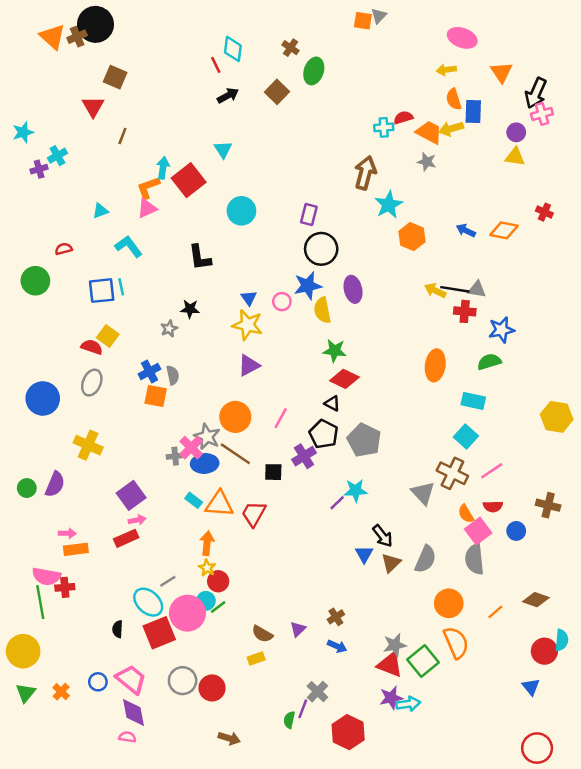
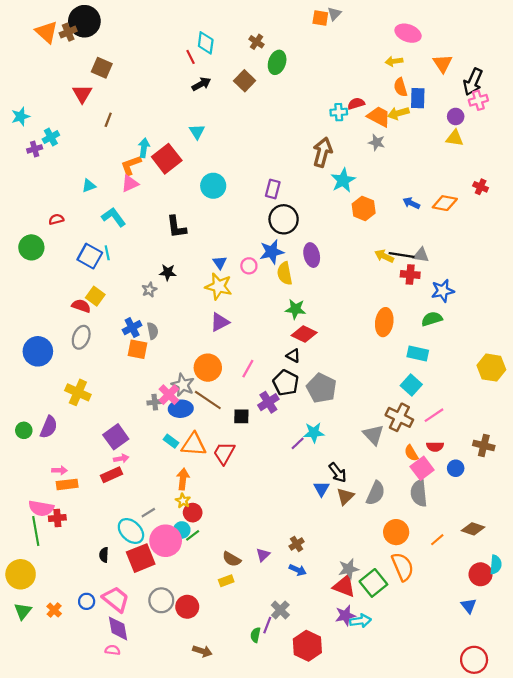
blue square: (102, 291) -> (90, 256), turned 35

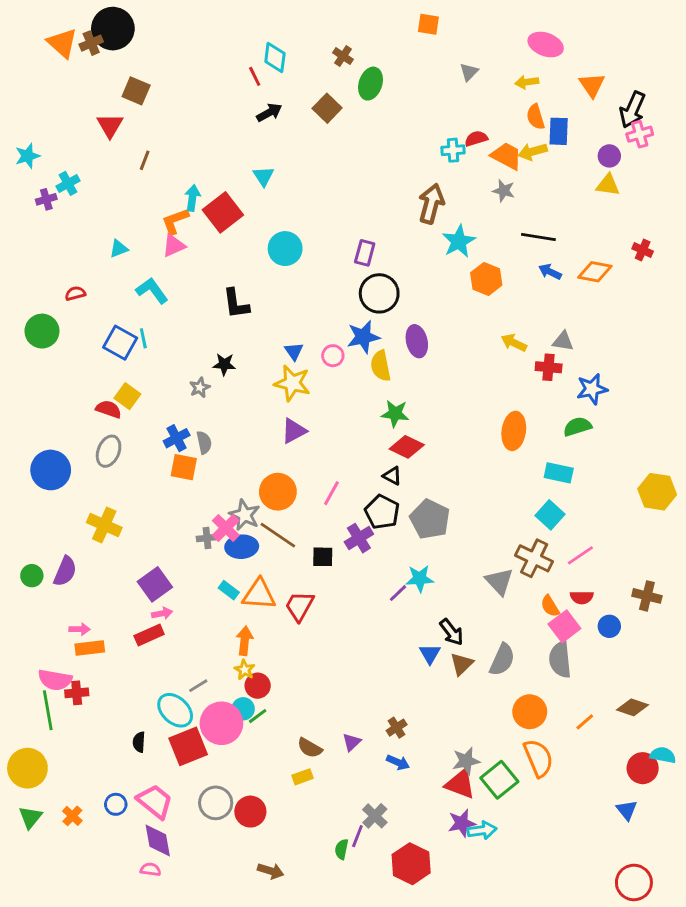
gray triangle: (334, 14) -> (469, 72), moved
black line: (402, 255) -> (538, 237), moved
cyan semicircle: (496, 565) -> (663, 755), turned -84

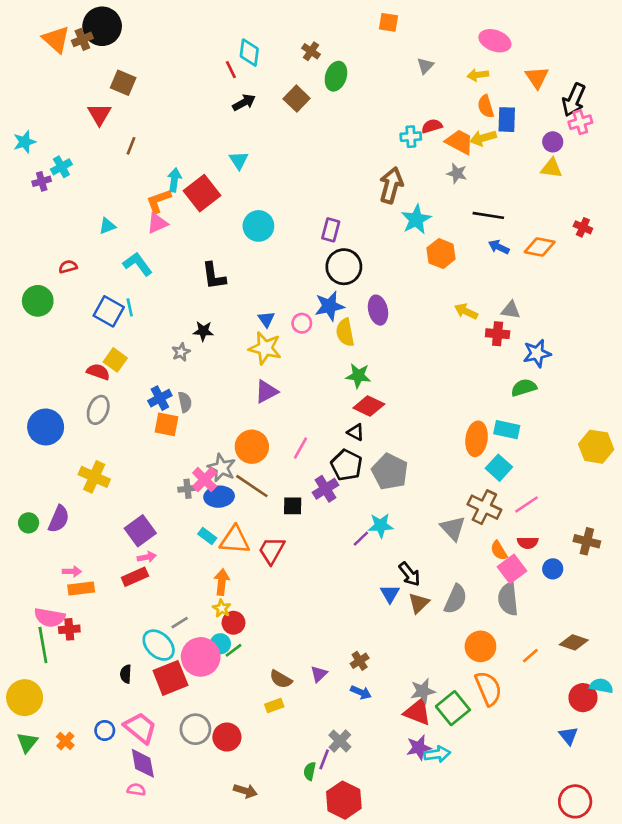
orange ellipse: (514, 431) -> (477, 439), moved
red hexagon: (411, 864) -> (344, 800), moved

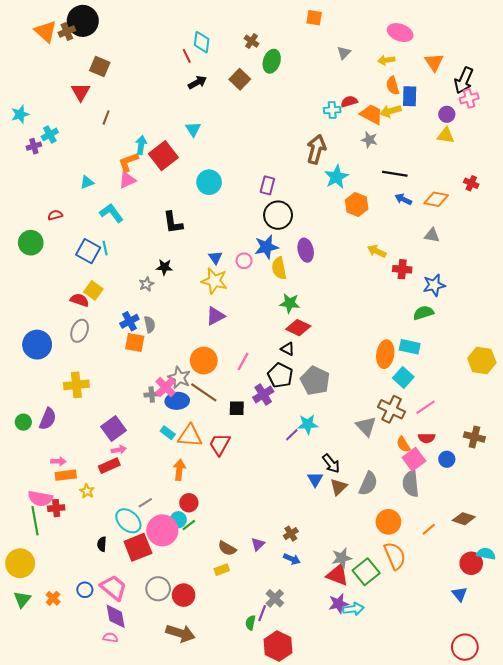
gray triangle: (511, 310) -> (432, 235), moved
yellow cross: (94, 477) -> (76, 385), turned -30
yellow star: (222, 608) -> (87, 491), moved
brown arrow: (245, 791) -> (180, 633), moved, size x1.5

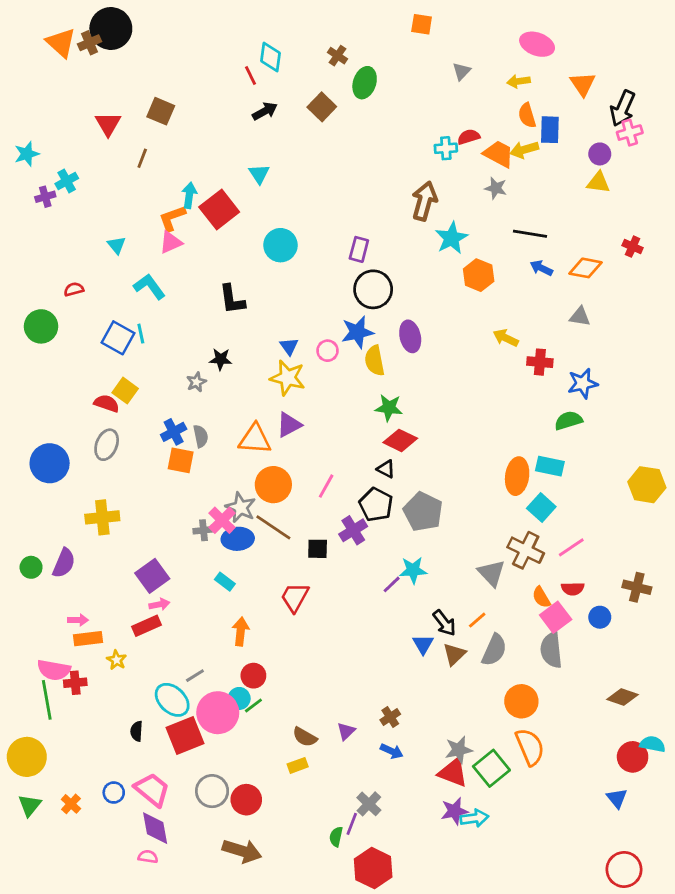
brown square: (100, 67) -> (161, 111), moved
cyan triangle: (87, 182) -> (117, 245), turned -48
orange triangle: (190, 436) -> (255, 439), moved
orange line: (429, 529) -> (477, 620), moved

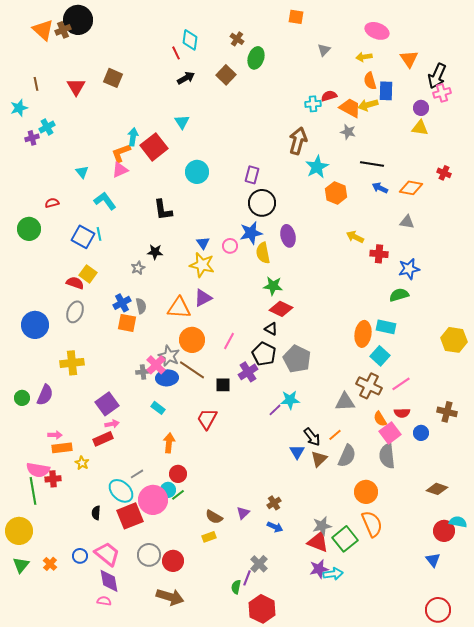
brown line: (142, 158) -> (36, 84), moved, turned -32
gray triangle: (491, 573) -> (345, 402), turned -50

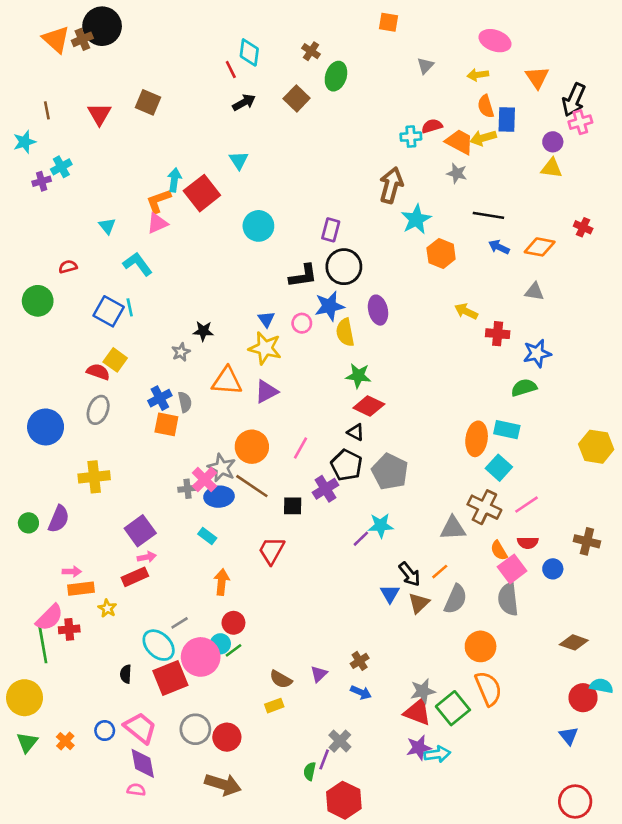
black L-shape: (163, 210) -> (303, 276), moved, turned -90
orange triangle: (179, 308) -> (227, 381), moved
pink semicircle: (38, 470) -> (49, 618), turned -55

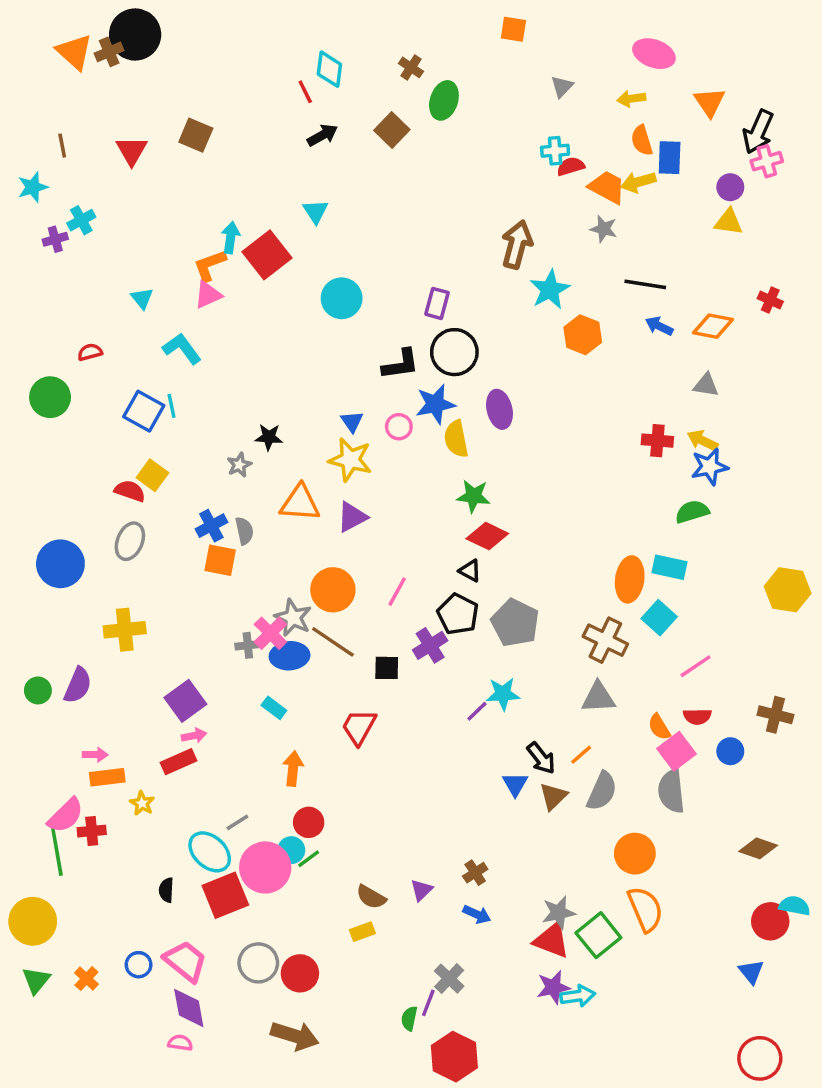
cyan cross: (411, 137) -> (555, 151), moved
yellow arrow: (466, 311) -> (703, 441), moved
brown cross: (484, 507) -> (605, 640), moved

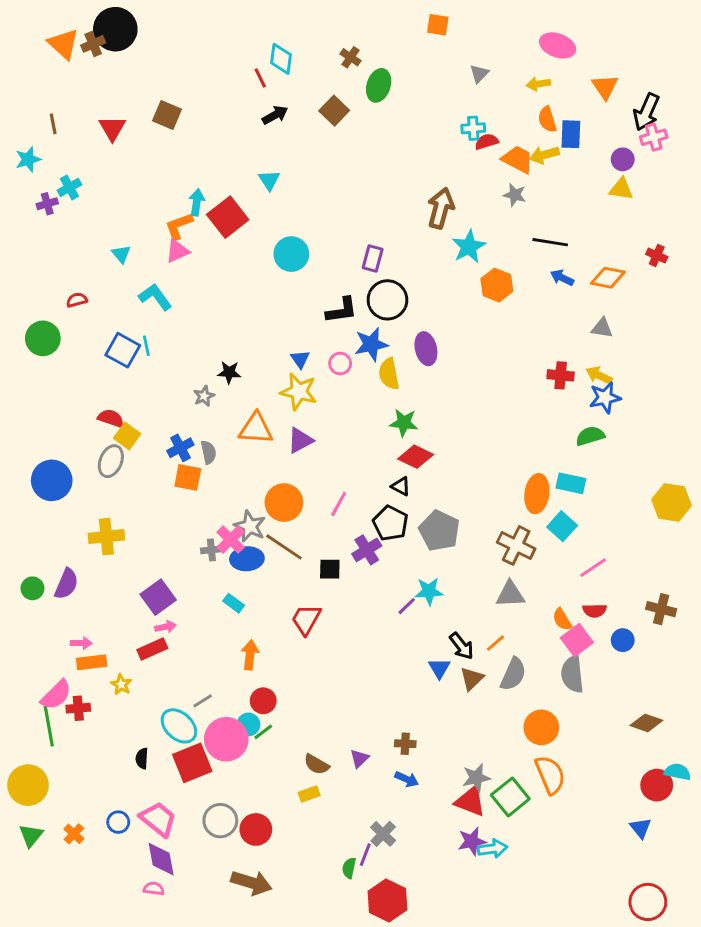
yellow square: (152, 475) -> (127, 436), moved
brown cross: (475, 873) -> (405, 744), turned 36

